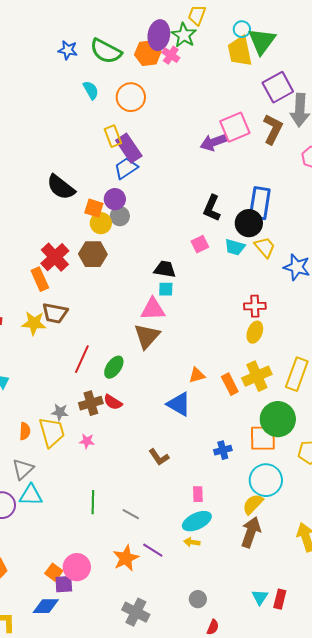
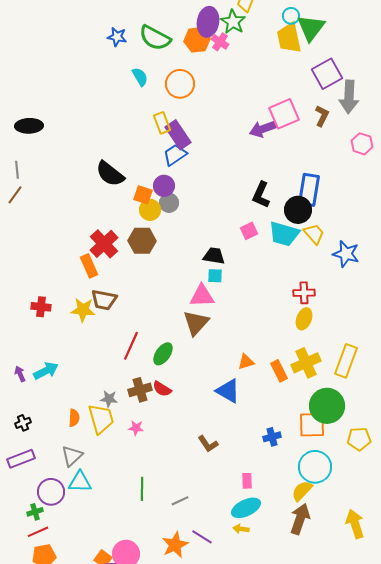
brown L-shape: (273, 129) -> (322, 116), size x0.7
cyan trapezoid: (235, 247) -> (284, 234), size x1.5
gray line: (131, 514) -> (180, 501), turned -54

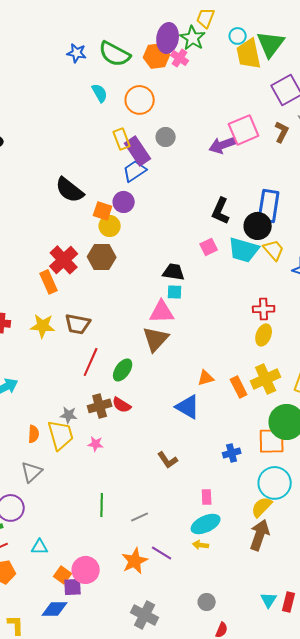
cyan circle: (291, 16) -> (238, 36), moved
gray circle: (169, 203) -> (166, 137), moved
brown trapezoid: (104, 300) -> (78, 324), moved
cyan triangle: (80, 482) -> (40, 547), moved, size x0.7

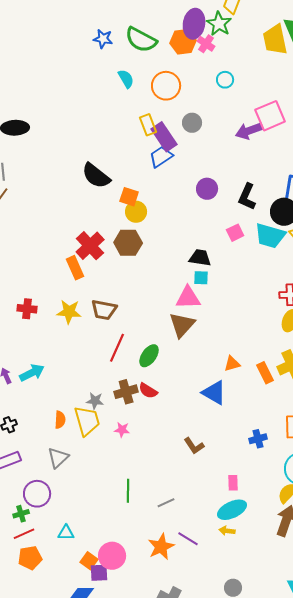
cyan circle: (238, 36) -> (225, 80), moved
purple circle: (124, 202) -> (207, 189), moved

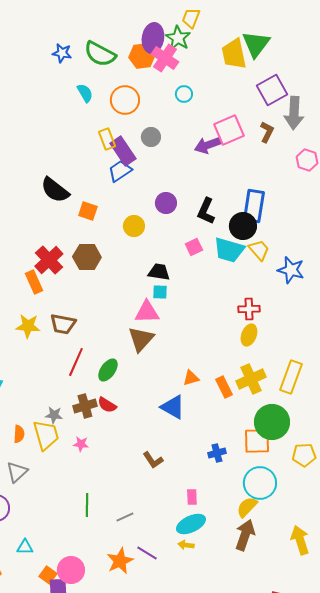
pink cross: (206, 44) -> (165, 58), size x1.5
yellow circle: (136, 212) -> (134, 226), moved

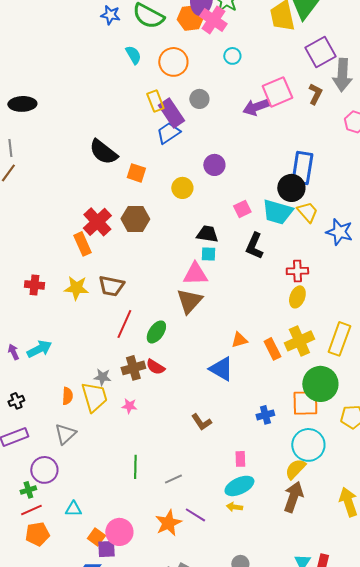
black L-shape: (206, 211) -> (254, 246), moved

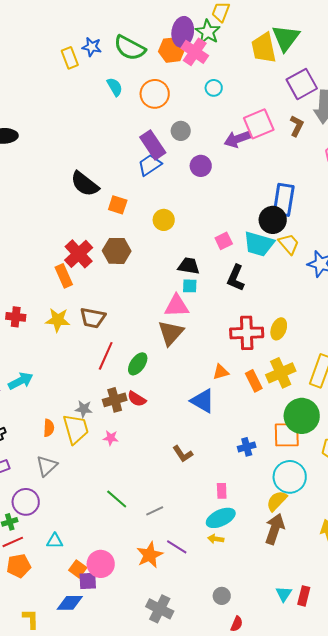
yellow rectangle: (155, 101) -> (70, 58), moved
purple circle: (214, 165) -> (201, 166), moved
red cross: (297, 271) -> (247, 333), moved, size x1.5
green line: (135, 467) -> (117, 499), turned -50

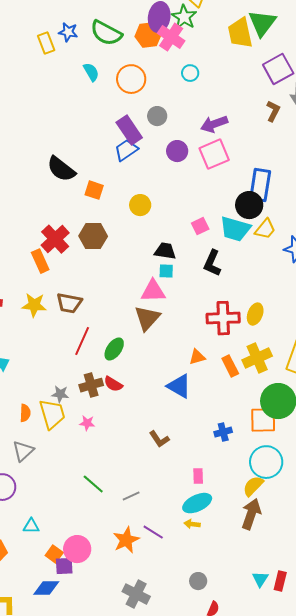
pink square: (259, 124) -> (214, 154), moved
yellow trapezoid: (289, 244) -> (265, 229), turned 80

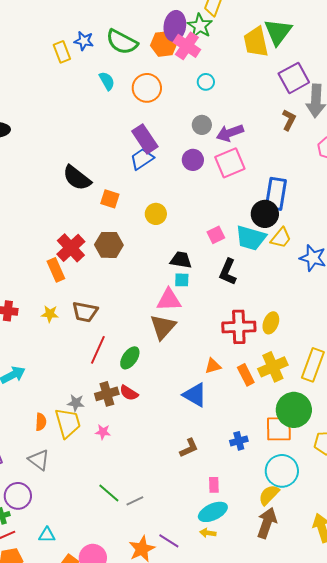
gray circle: (157, 116) -> (202, 125), moved
yellow star: (34, 305) -> (50, 314), size x0.7
brown L-shape: (159, 439) -> (189, 448), moved, turned -80
gray triangle: (23, 451) -> (39, 460), turned -40
gray line: (131, 496) -> (135, 501), moved

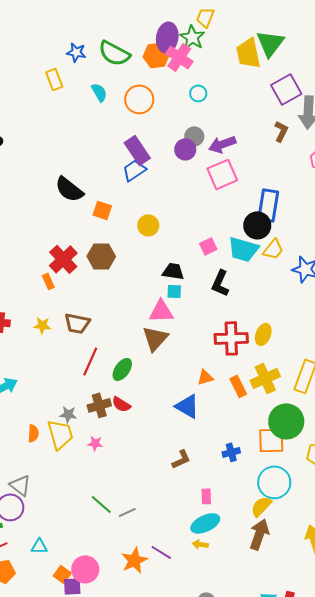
yellow rectangle: (62, 52) -> (54, 79), moved
purple circle: (193, 160) -> (185, 149), moved
orange rectangle: (56, 270) -> (48, 281), size x0.7
gray triangle: (39, 460) -> (20, 485), moved

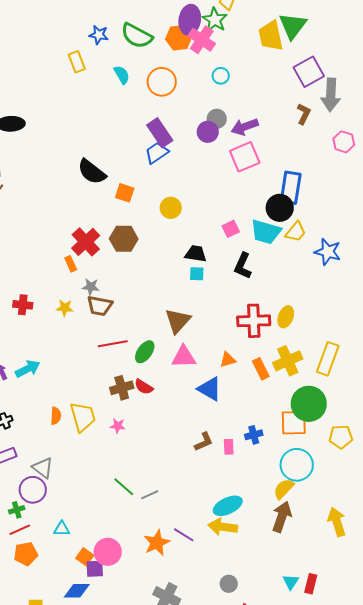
pink triangle: (161, 311) -> (184, 357), moved
red line: (90, 361) -> (113, 344), turned 56
gray star: (68, 414) -> (91, 287), moved
pink rectangle: (206, 496) -> (229, 447), moved
yellow arrow: (200, 544) -> (223, 527), size x1.8

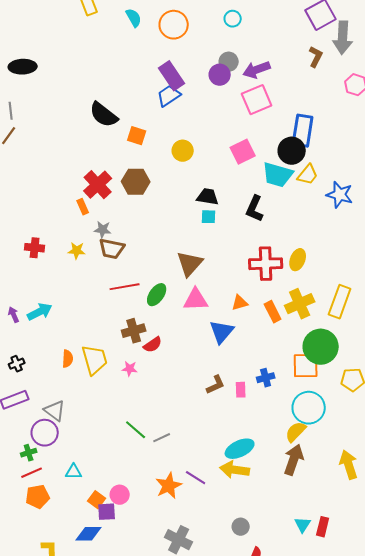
pink square: (231, 229) -> (243, 152), moved, size x1.4
red semicircle: (144, 387) -> (153, 345), moved, turned -66
blue triangle: (210, 389) -> (222, 332), turned 40
pink circle: (108, 552) -> (120, 495), size x0.7

